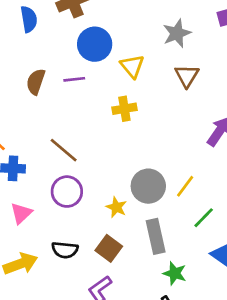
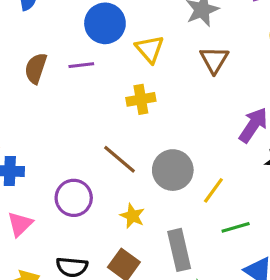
brown line: (64, 150) -> (120, 159), moved
gray circle: (148, 186) -> (173, 170), moved
green line: (204, 218) -> (236, 227), turned 30

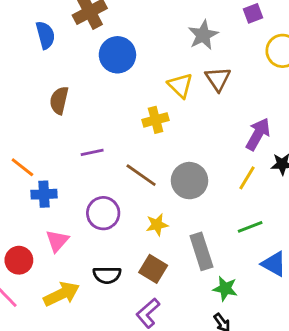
yellow triangle: (150, 49) -> (180, 85), moved
purple line: (81, 65) -> (92, 152), moved
yellow line: (213, 190) -> (247, 178), moved
yellow star: (132, 216) -> (157, 225), turned -30

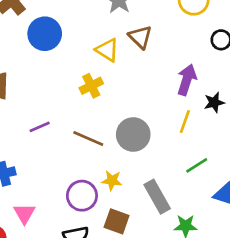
purple circle: (103, 213) -> (82, 196), moved
yellow star: (157, 225) -> (112, 181), turned 30

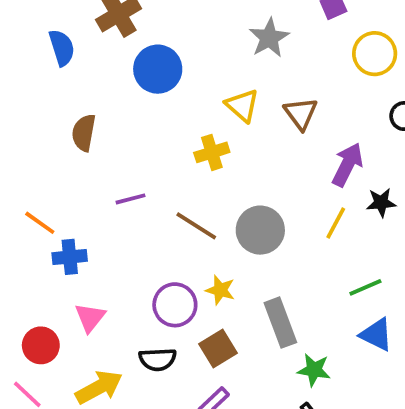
brown triangle: (140, 37) -> (301, 113), moved
green line: (197, 165) -> (365, 287), moved
brown square: (117, 221) -> (218, 348), turned 30

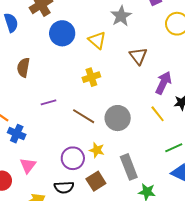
yellow triangle: (242, 105) -> (97, 40), moved
yellow line: (336, 223) -> (158, 114), turned -66
blue cross: (70, 257) -> (17, 134), turned 30

